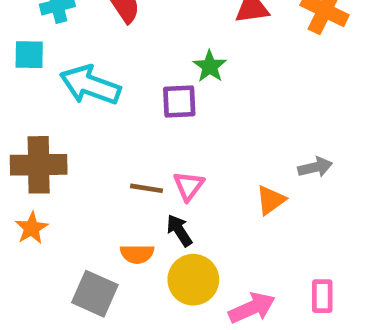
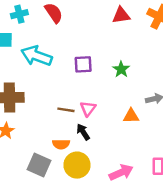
green star: (210, 66) -> (121, 69), moved
orange triangle: (271, 200) -> (131, 116), turned 35
yellow circle: (193, 280) -> (77, 165), moved

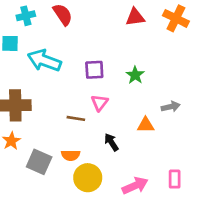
pink triangle: (88, 109) -> (100, 103), moved
black arrow: (83, 132) -> (111, 142), moved
gray square: (39, 165) -> (39, 162), moved

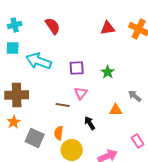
cyan cross: (26, 16) -> (15, 25), moved
gray arrow: (171, 107) -> (135, 96), turned -128
orange semicircle: (71, 155) -> (59, 133), turned 96
pink rectangle: (175, 179) -> (138, 141), moved, turned -32

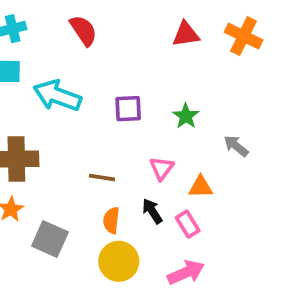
pink triangle: (81, 93) -> (162, 168), moved
gray arrow: (135, 96) -> (236, 146), moved
orange semicircle: (59, 133) -> (111, 220), moved
pink rectangle: (138, 141) -> (188, 224), moved

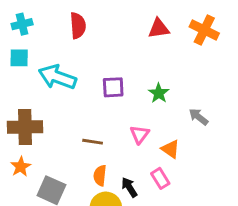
red semicircle: (83, 30) -> (78, 26), turned 30
orange triangle: (201, 187) -> (170, 149), turned 36
black arrow: (152, 211) -> (129, 187), moved

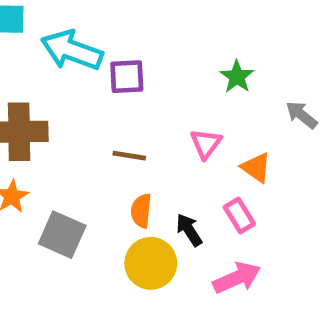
purple square: (113, 87) -> (127, 77), moved

